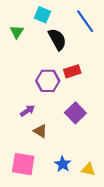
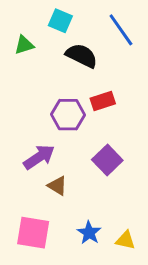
green triangle: (17, 32) -> (24, 45), turned 40
black semicircle: (57, 39) -> (82, 56), turned -35
purple arrow: (27, 111) -> (39, 157), size x1.5

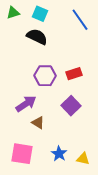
green triangle: (24, 45) -> (13, 13), moved
black semicircle: (82, 56) -> (37, 37), moved
red rectangle: (103, 101) -> (74, 74), moved

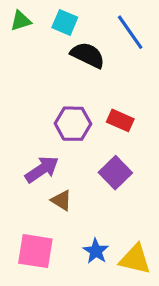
black semicircle: (37, 37) -> (88, 55), moved
red rectangle: (74, 74) -> (120, 120), turned 42
yellow triangle: (83, 159) -> (135, 259), size x1.5

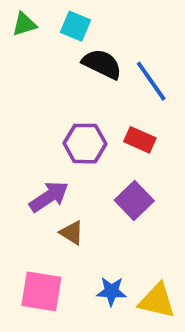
blue line: (130, 32) -> (151, 81), moved
blue star: (96, 251) -> (111, 291), turned -30

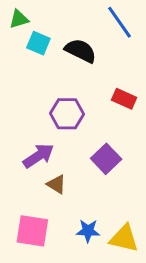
cyan square: (75, 26) -> (38, 43), moved
blue line: (151, 81) -> (120, 22), moved
red rectangle: (140, 140) -> (124, 99), moved

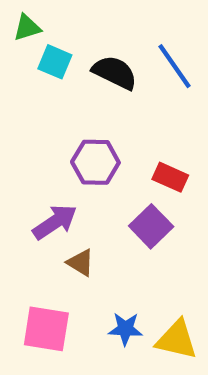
blue line: (120, 22) -> (175, 66), moved
red rectangle: (124, 99) -> (170, 177), moved

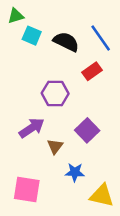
red rectangle: (170, 177) -> (92, 71), moved, turned -60
brown triangle: (80, 263) -> (55, 146), moved, turned 35
blue star: (125, 329) -> (75, 172), moved

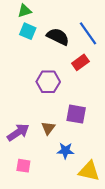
green triangle: (16, 16) -> (25, 11), moved
purple arrow: (32, 128) -> (18, 132), moved
purple square: (87, 130) -> (76, 114), turned -36
pink square: (27, 189) -> (23, 166), size x0.6

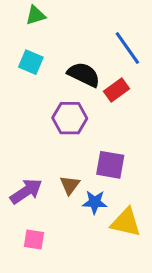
cyan square: (28, 31) -> (31, 62), moved
black semicircle: (58, 37) -> (84, 74), moved
blue star: (65, 151) -> (95, 202), moved
yellow triangle: (89, 171) -> (126, 222), moved

